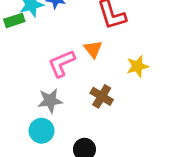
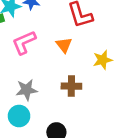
pink L-shape: (62, 63) -> (24, 42), moved
brown cross: (102, 96) -> (71, 86), turned -30

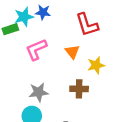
yellow star: (103, 60) -> (96, 65), moved

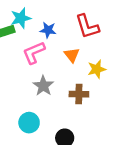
blue star: (43, 12) -> (48, 30), moved
gray star: (39, 92) -> (43, 86), moved, turned -30

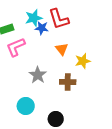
cyan star: (21, 18) -> (34, 18), moved
red L-shape: (87, 26) -> (59, 19), moved
pink L-shape: (34, 53) -> (16, 47), moved

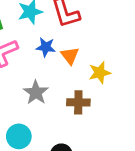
blue star: (42, 28) -> (46, 47), moved

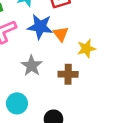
blue star: (46, 47) -> (40, 27), size x1.5

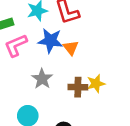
yellow star: (86, 49) -> (96, 84), moved

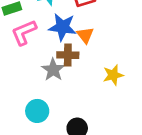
brown cross: (78, 87) -> (68, 55), moved

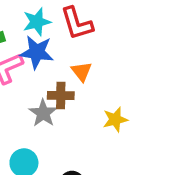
blue star: (63, 27) -> (37, 52), moved

